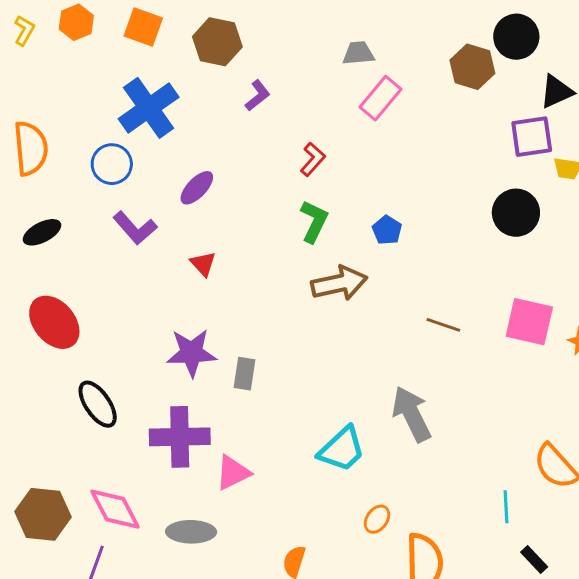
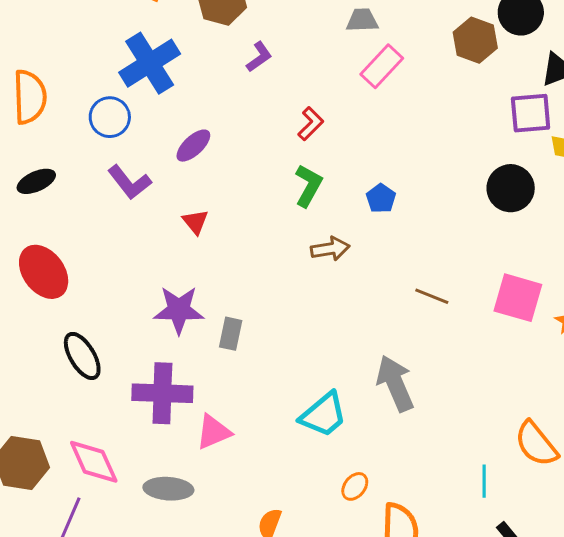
brown arrow: (339, 283) -> (330, 249), size x0.7

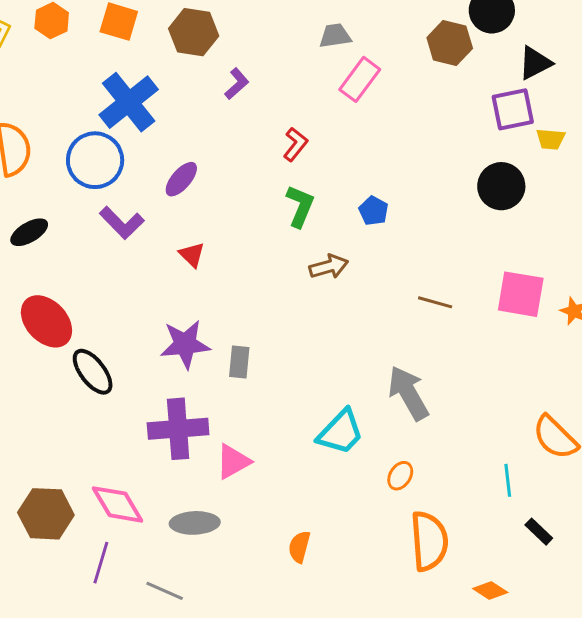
blue circle: (110, 117) -> (95, 160), size x1.4
black ellipse: (82, 356) -> (93, 372), moved
orange ellipse: (355, 486) -> (400, 476), moved

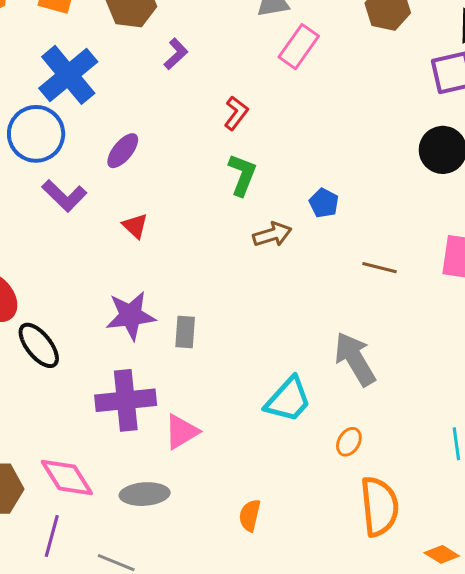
blue pentagon: (374, 211) -> (324, 203), moved

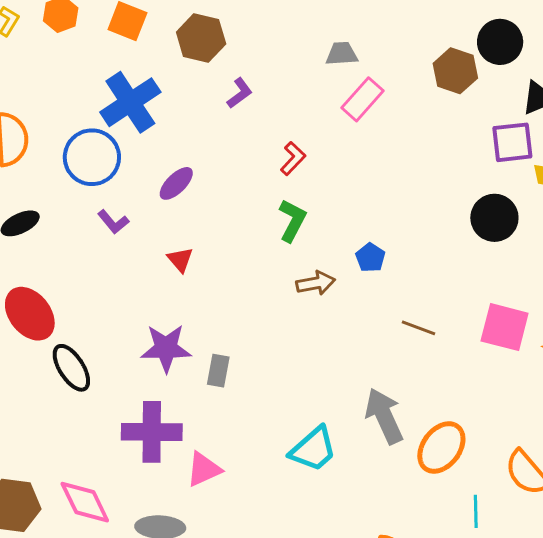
purple L-shape: (64, 196) -> (113, 222), size x0.7
orange ellipse: (349, 442) -> (441, 447), moved, size x1.8

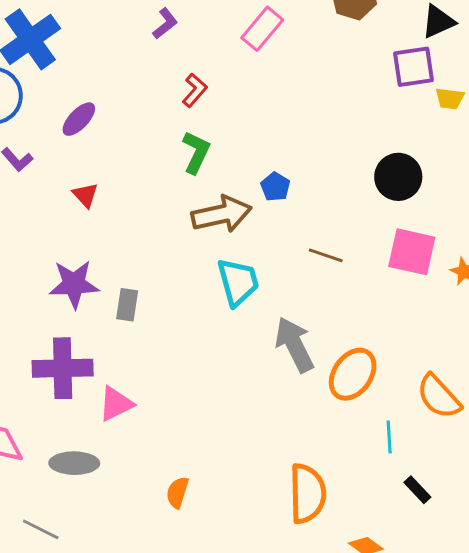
purple L-shape: (240, 93) -> (165, 23), moved
black circle: (494, 218) -> (398, 177), moved
brown arrow: (316, 283) -> (222, 214), size x1.5
cyan trapezoid: (313, 449) -> (238, 282), moved, turned -62

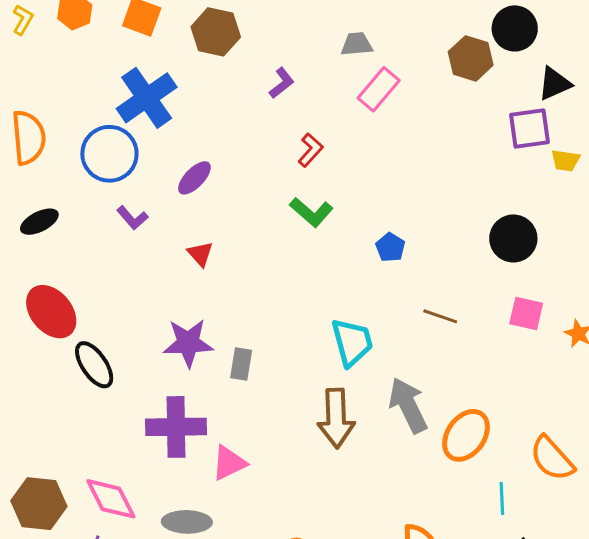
green L-shape: (196, 152) -> (311, 212), turned 105
brown arrow: (222, 214) -> (336, 418), moved, turned 100
pink square: (412, 252) -> (526, 313), size x0.7

